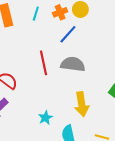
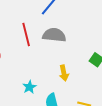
yellow arrow: (82, 104) -> (64, 73), size x0.7

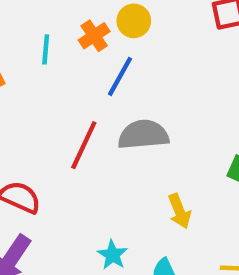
red line: (26, 35) -> (84, 145), turned 50

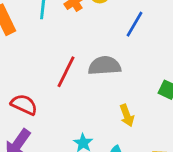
blue line: (120, 76) -> (135, 24), moved

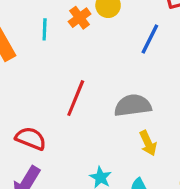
gray semicircle: (105, 66) -> (133, 105), moved

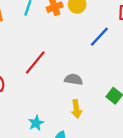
gray semicircle: (133, 105) -> (74, 79), size x0.7

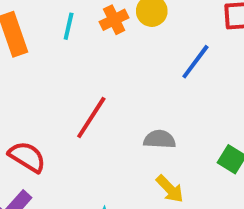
yellow arrow: (76, 109) -> (170, 189), turned -30

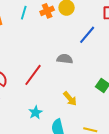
red line: (91, 117) -> (33, 75), moved
gray semicircle: (160, 139) -> (65, 59), moved

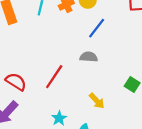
blue line: (87, 35) -> (97, 28), moved

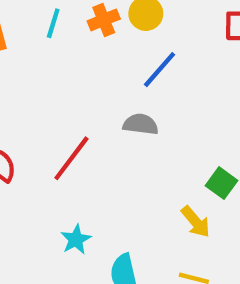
yellow arrow: (97, 101) -> (196, 222), moved

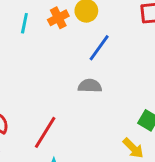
red line: (71, 158) -> (45, 132), moved

